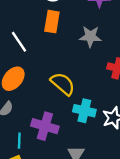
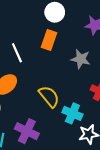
cyan cross: (84, 111) -> (72, 113), moved

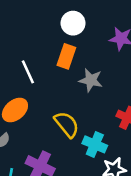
gray star: (81, 59) -> (91, 80), moved

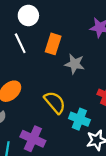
white circle: (73, 23) -> (28, 15), moved
white line: (28, 72) -> (20, 43), moved

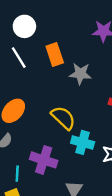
orange rectangle: (53, 44) -> (55, 54), turned -30
cyan cross: (79, 119) -> (83, 142), moved

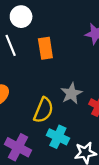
gray star: (80, 74) -> (71, 93), moved, turned 30
yellow semicircle: (63, 118) -> (44, 110), turned 60

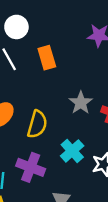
yellow semicircle: (44, 110) -> (37, 124), moved
cyan cross: (58, 137) -> (72, 151), turned 30

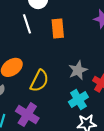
cyan cross: (72, 151) -> (78, 100), moved

